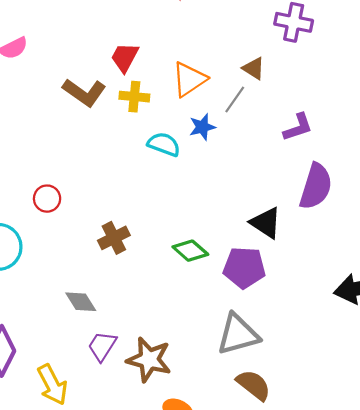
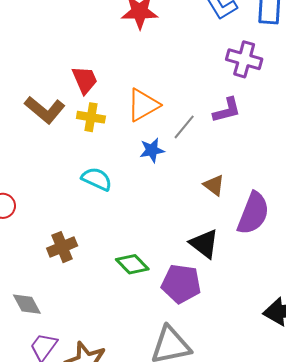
red trapezoid: (125, 57) -> (85, 80), turned 124
brown triangle: (254, 68) -> (214, 185), moved
purple L-shape: (298, 127) -> (227, 110), moved
cyan semicircle: (164, 144) -> (97, 179), moved

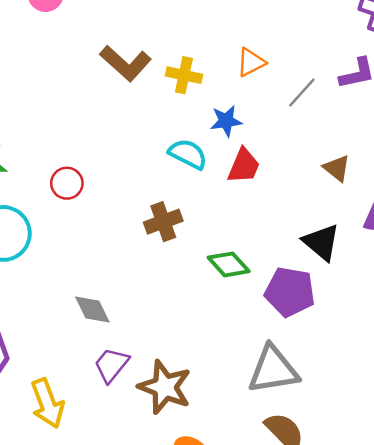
red trapezoid: (85, 80) -> (244, 166), moved, turned 44
orange triangle: (143, 105) -> (251, 62), size x0.7
blue star: (152, 150) -> (226, 121), moved
brown cross: (62, 247) -> (163, 222), moved

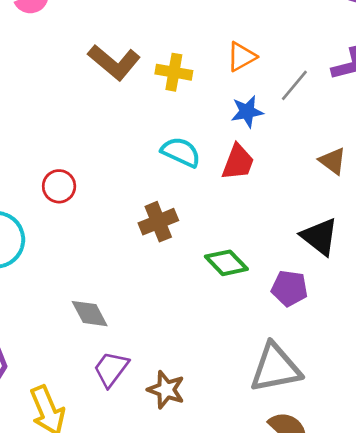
blue star: (226, 121) -> (247, 112), moved
purple pentagon: (290, 292) -> (290, 288), size x0.7
brown star: (165, 387) -> (166, 390), size x0.7

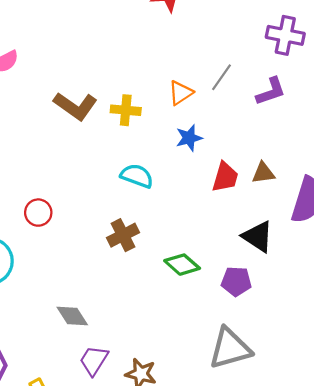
gray line: (294, 85) -> (221, 77), moved
brown triangle: (333, 161) -> (263, 173), turned -40
red trapezoid: (238, 162) -> (225, 177), moved

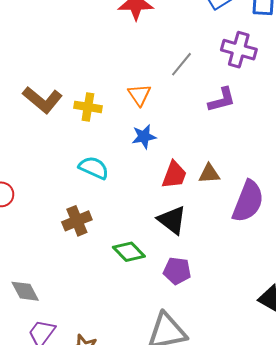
gray line: (221, 77) -> (182, 64), moved
orange triangle: (181, 93) -> (139, 95), turned -35
black triangle: (258, 237) -> (172, 220), moved

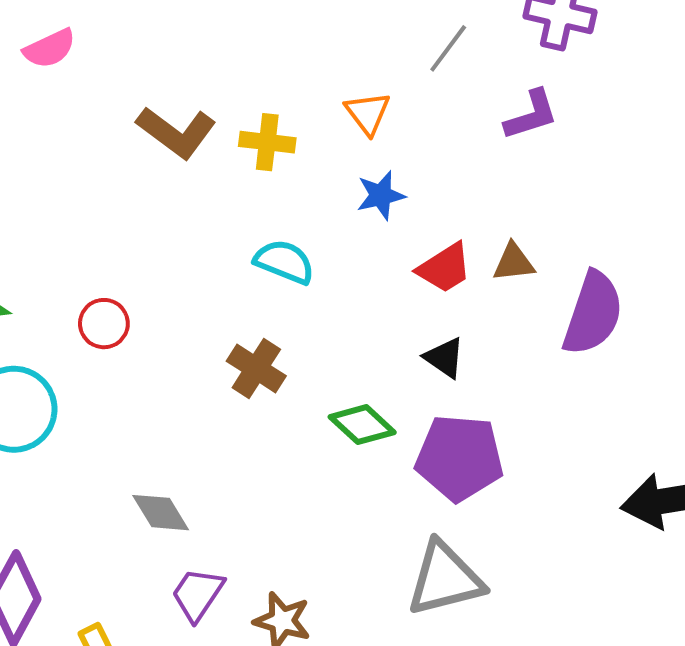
red trapezoid: (174, 175) -> (445, 268), turned 40
black triangle: (172, 220) -> (444, 358), size x0.7
brown cross: (77, 221) -> (256, 368), turned -32
purple pentagon: (177, 271) -> (459, 458), size x1.6

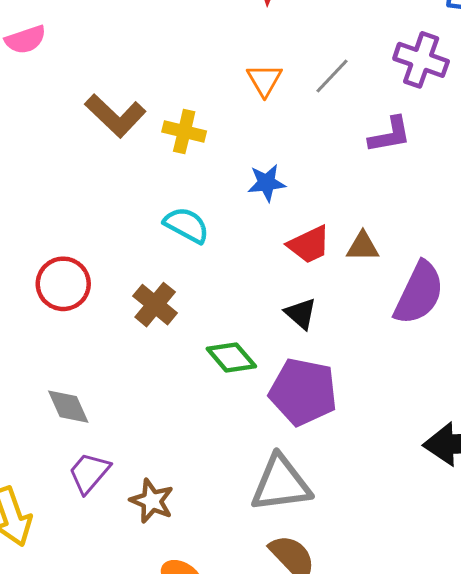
orange triangle: (368, 113) -> (264, 80), moved
red circle: (104, 324) -> (63, 284), moved, size x1.4

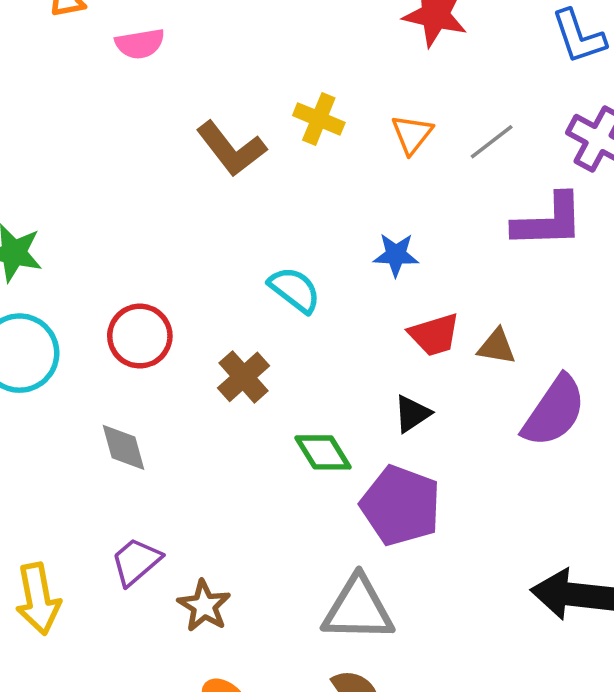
yellow cross: (184, 131) -> (319, 119), moved
purple L-shape: (390, 135) -> (548, 221), size x1.4
black triangle: (301, 314) -> (412, 414), turned 36
gray diamond: (68, 407) -> (123, 447), moved

